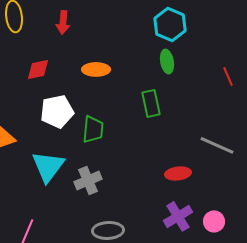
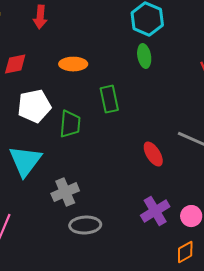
green rectangle: (151, 103) -> (109, 99), moved
red ellipse: (178, 173) -> (153, 154), moved, turned 65
gray cross: (88, 180) -> (65, 192), moved

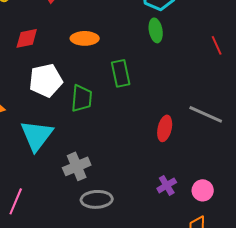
red ellipse: (153, 154) -> (165, 128), turned 45
purple cross: (155, 211) -> (167, 185), size x0.7

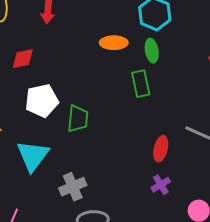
orange ellipse: (85, 38) -> (114, 43), moved
green rectangle: (121, 73) -> (141, 84), moved
purple cross: (167, 185) -> (161, 185), moved

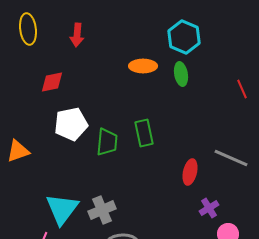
green rectangle: (141, 84) -> (144, 133), moved
cyan triangle: (33, 156) -> (62, 209), moved
purple cross: (161, 185) -> (209, 208), moved

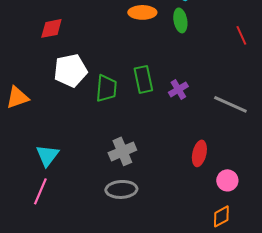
red ellipse: (190, 172) -> (199, 153), moved
purple cross: (209, 208) -> (178, 89), moved
cyan triangle: (62, 209) -> (47, 155), moved, size x0.7
gray cross: (102, 210) -> (122, 151), moved

